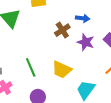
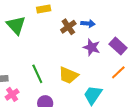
brown cross: (62, 30) -> (68, 27), moved

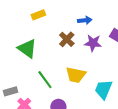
green triangle: (16, 25) -> (27, 49), moved
brown cross: (68, 27) -> (67, 39), moved

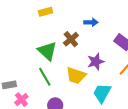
purple star: (93, 43) -> (96, 62), moved, turned -30
green triangle: (27, 49) -> (47, 51), moved

